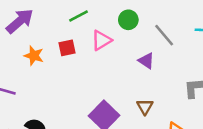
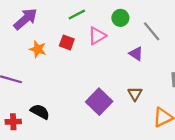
red square: (67, 48) -> (67, 42), turned 32

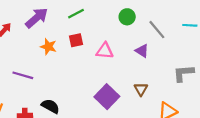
green line: (77, 15) -> (76, 14), moved
pink triangle: (97, 36) -> (105, 51), moved, turned 36
red square: (67, 42) -> (76, 40), turned -32

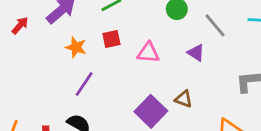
purple line: (23, 75) -> (84, 84), moved, turned -72
brown triangle: (141, 89) -> (184, 99), moved, turned -40

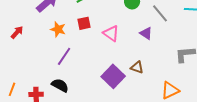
red arrow: (20, 25) -> (17, 32), moved
pink triangle: (148, 53) -> (111, 33), turned 30

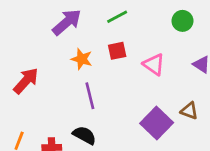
red arrow: (17, 32) -> (26, 81), moved, size x1.5
purple line: (64, 56) -> (90, 96), turned -48

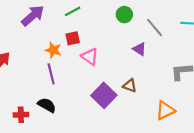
orange star: (82, 59) -> (53, 50), moved
pink triangle: (154, 64) -> (90, 57), moved

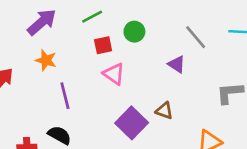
green circle: (124, 15) -> (134, 32), moved
red square: (73, 38) -> (103, 45), moved
orange star: (53, 50) -> (46, 60), moved

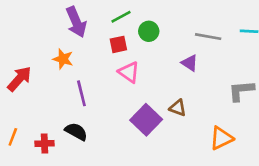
green line: (92, 17) -> (121, 17), moved
purple arrow: (42, 22) -> (76, 22), moved, turned 108
gray line: (196, 37) -> (208, 37), turned -40

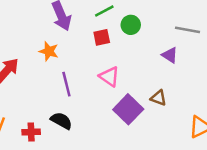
pink triangle: (129, 72) -> (109, 77), moved

